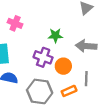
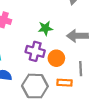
orange rectangle: (69, 91) -> (64, 83), turned 32

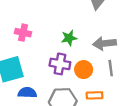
gray line: (81, 69) -> (111, 68), moved

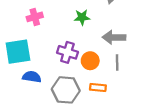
pink cross: (23, 33) -> (35, 17), turned -35
green star: (69, 38) -> (82, 17), moved

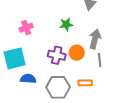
gray arrow: (114, 37) -> (95, 39), turned 108
orange circle: (90, 61) -> (77, 53), moved

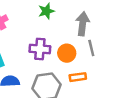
orange circle: (77, 53) -> (67, 53), moved

